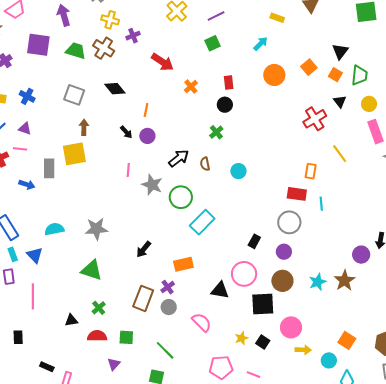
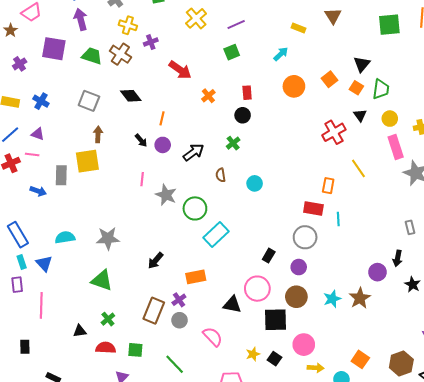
black arrow: (179, 158) -> (193, 152), moved

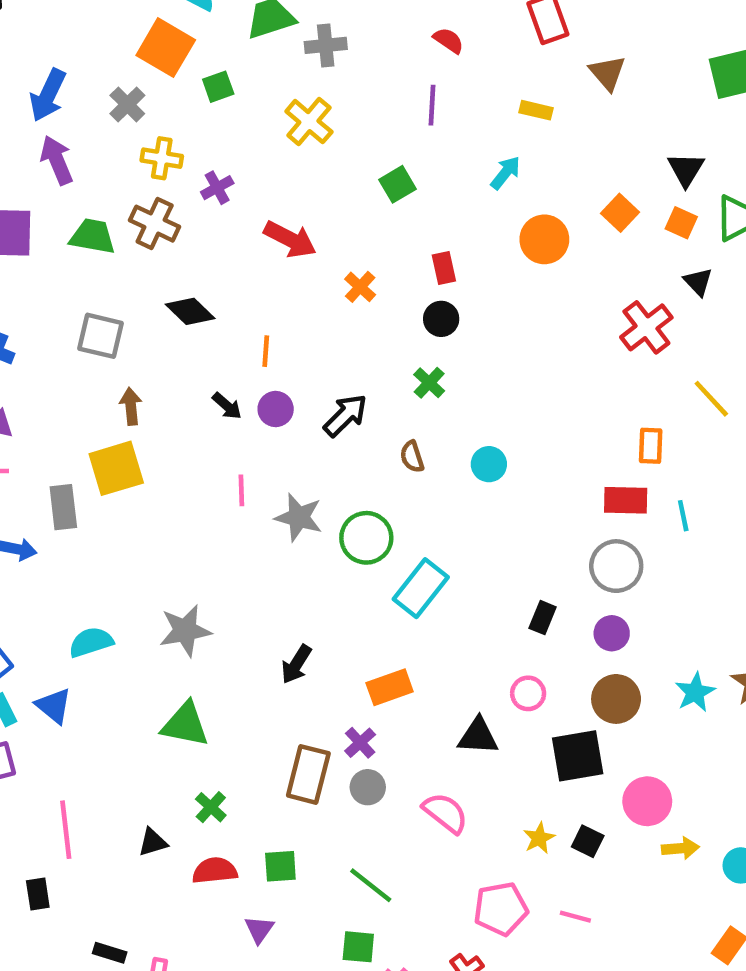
purple line: (236, 25) -> (432, 105), moved, turned -54
pink circle: (257, 289) -> (528, 693), size x0.6
pink line: (41, 305) -> (66, 830), moved

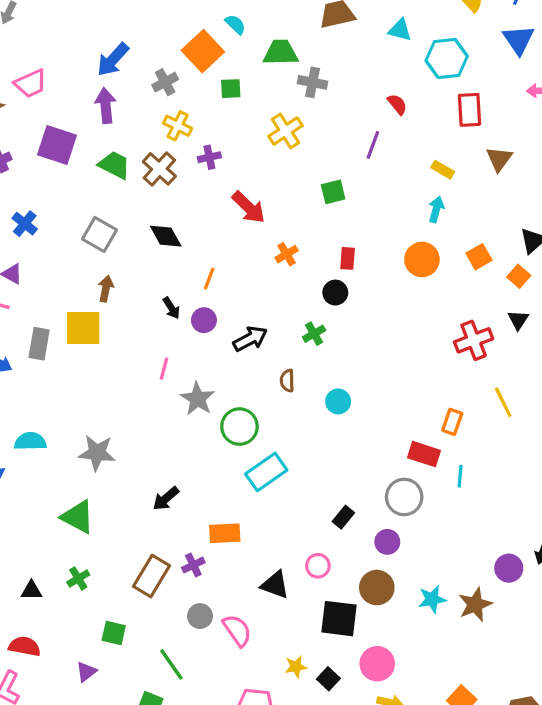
cyan arrow: (505, 173) -> (436, 209), moved, turned -40
gray circle: (368, 787) -> (200, 616), moved
red semicircle: (215, 871) -> (25, 646), moved

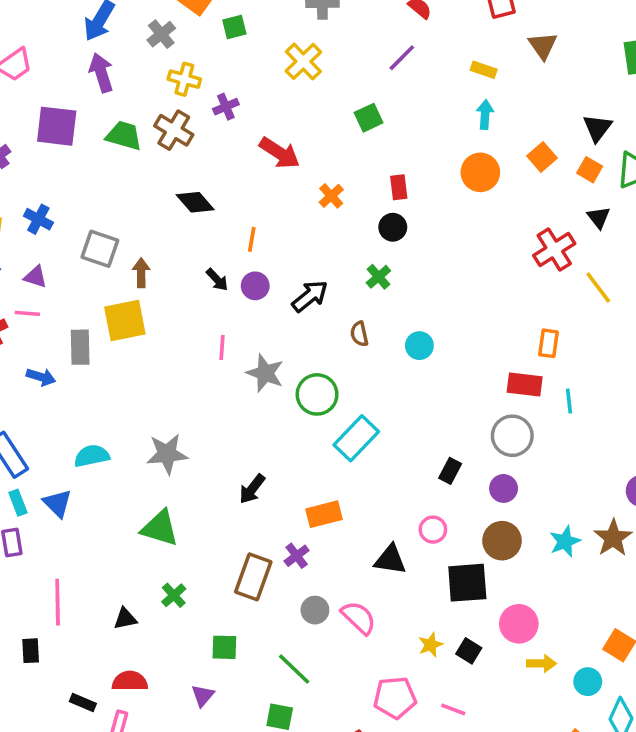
purple line: (373, 145) -> (402, 58), turned 36
gray square: (99, 234) -> (100, 249), moved
yellow line: (503, 402) -> (598, 288), moved

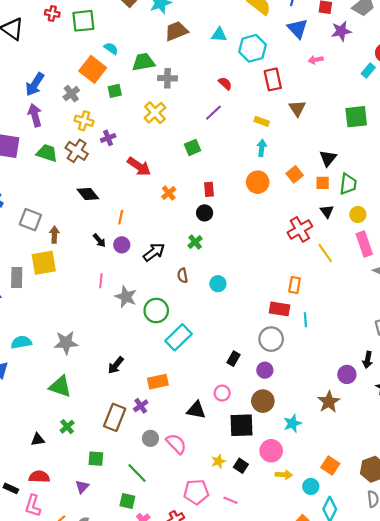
orange square: (590, 170) -> (323, 183), turned -32
cyan star: (565, 541) -> (292, 423), moved

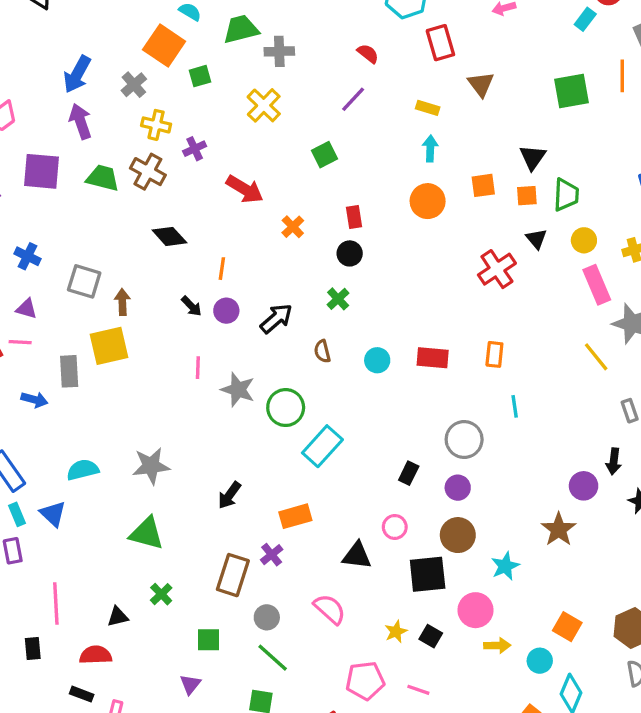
orange square: (295, 174) -> (483, 185), turned 35
yellow line: (325, 253) -> (596, 357), moved
red rectangle: (280, 309) -> (433, 358), moved
gray circle: (150, 438) -> (267, 617), moved
red semicircle: (39, 477) -> (96, 655), moved

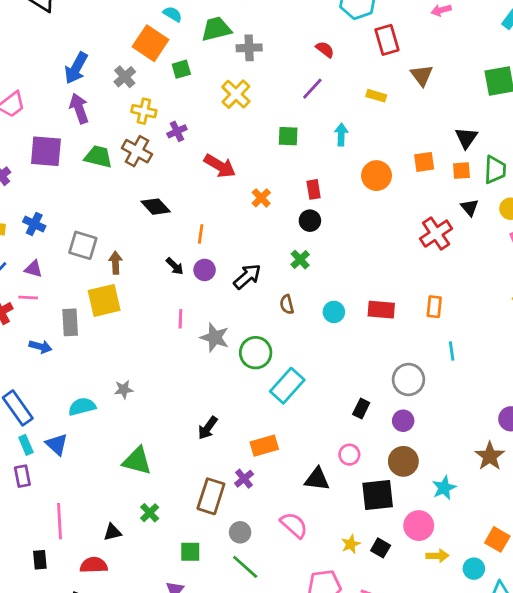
cyan arrow: (430, 148) -> (341, 135), moved
green square: (325, 155) -> (288, 136), turned 30
gray star: (151, 466) -> (124, 389), moved, size x0.6

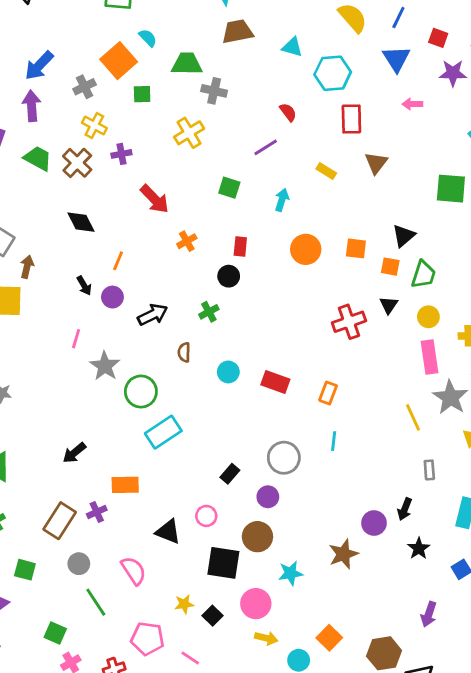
green line: (245, 567) -> (96, 602), moved

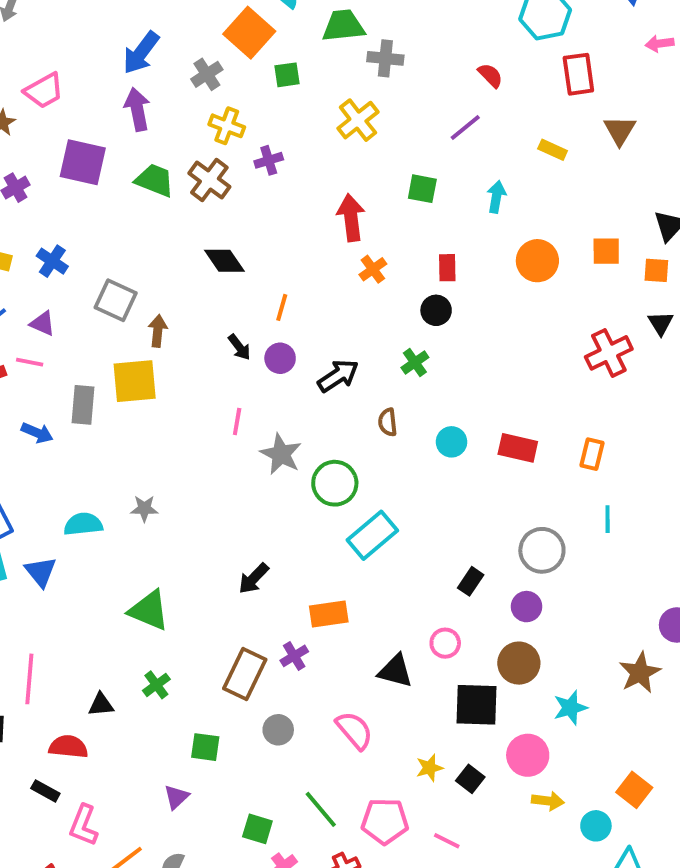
red arrow: (155, 199) -> (351, 218), moved, turned -136
green line: (96, 602) -> (321, 809), moved

